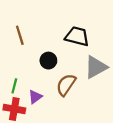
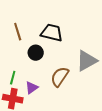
black trapezoid: (77, 36) -> (52, 33), moved
black circle: (48, 61) -> (36, 53), moved

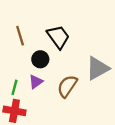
black trapezoid: (52, 33) -> (58, 37), turned 40
purple triangle: (32, 88) -> (36, 82), moved

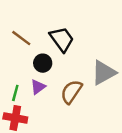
brown line: (20, 36) -> (21, 38), turned -36

